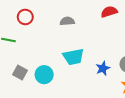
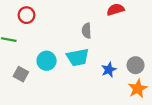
gray semicircle: (67, 21) -> (87, 31), moved, turned -88
cyan circle: (44, 75) -> (47, 61), moved

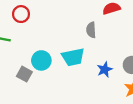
gray semicircle: (87, 31) -> (91, 30), moved
gray square: (21, 74) -> (24, 74), moved

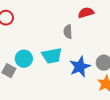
blue star: (105, 69) -> (80, 67), size x1.5

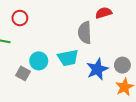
gray semicircle: (68, 32) -> (85, 33), size x1.5

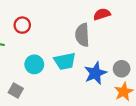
red circle: (20, 18) -> (22, 25), moved
gray square: (23, 73) -> (16, 91), moved

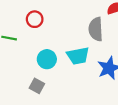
gray square: (16, 91) -> (37, 86), moved

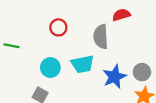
red circle: (35, 19) -> (58, 27), moved

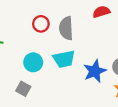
gray semicircle: (101, 37) -> (66, 28), moved

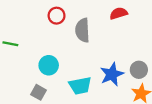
red circle: (41, 24) -> (57, 16), moved
cyan trapezoid: (64, 59) -> (80, 86), moved

